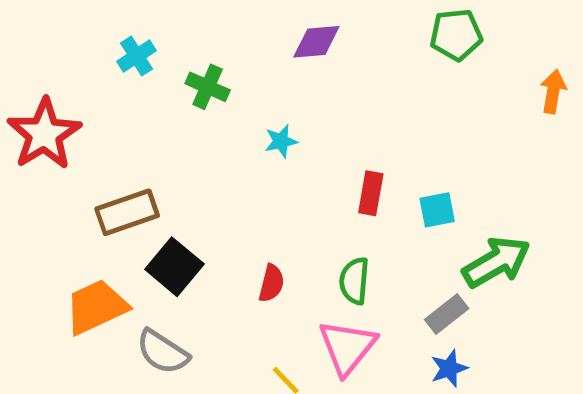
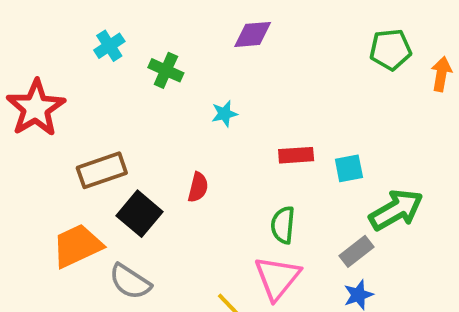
green pentagon: (456, 35) -> (390, 50), moved
red rectangle: (371, 193) -> (296, 155), turned 76
red semicircle: (271, 283) -> (198, 187), moved

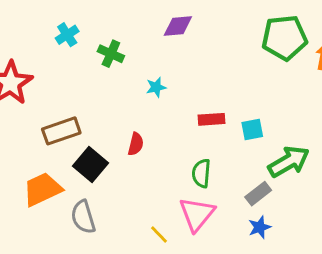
green pentagon: (390, 50) -> (284, 38), size x1.4
gray semicircle: (130, 282) -> (83, 217), turned 40

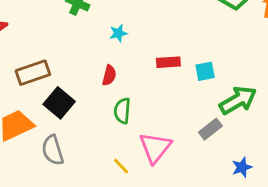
red semicircle: (136, 144) -> (109, 75), moved
green semicircle: (201, 173) -> (122, 111), moved
blue star: (260, 227) -> (242, 167), moved

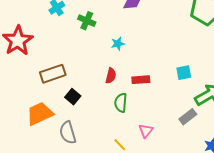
red rectangle: (168, 62) -> (141, 80), moved
black square: (59, 103) -> (73, 97), size x0.7
pink triangle: (155, 148) -> (146, 131), size x0.6

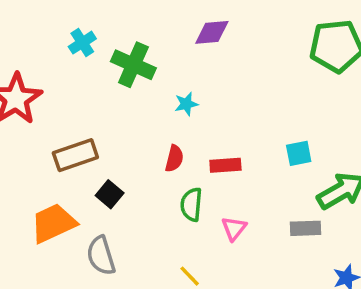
green cross: (87, 21) -> (133, 65), size x1.4
gray rectangle: (188, 117) -> (306, 228), turned 36
pink triangle: (146, 131) -> (234, 228), moved

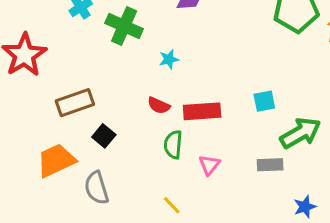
red semicircle: (174, 158) -> (159, 106), turned 100
red rectangle: (225, 165) -> (202, 111), size x1.4

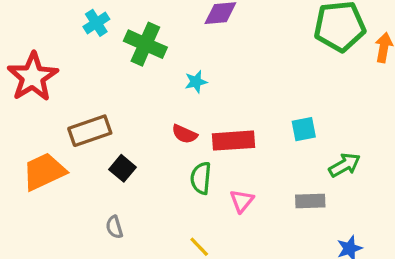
green arrow: (300, 133) -> (345, 165), size x0.7
orange trapezoid: (56, 160) -> (44, 172), moved
gray semicircle: (97, 188) -> (114, 227), size x0.6

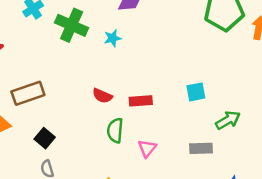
cyan star: (196, 82) -> (113, 38), moved
red rectangle: (234, 141) -> (141, 101), size x0.7
black square: (122, 168) -> (45, 138), moved

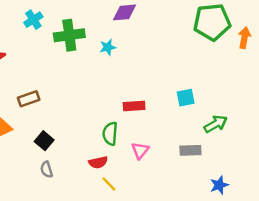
green cross: (72, 25) -> (69, 35), turned -32
brown rectangle: (28, 93) -> (29, 99), size x0.7
red semicircle: (102, 96) -> (98, 162), moved, turned -36

